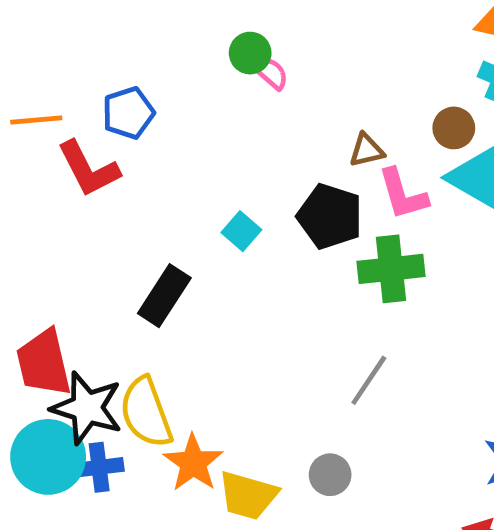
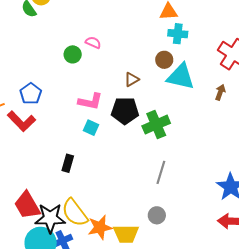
pink semicircle: (271, 73) -> (93, 42), moved
pink L-shape: (403, 194) -> (90, 101), moved, turned -45
black rectangle: (164, 296) -> (68, 163), size x0.7
orange star: (193, 463) -> (100, 227), turned -30

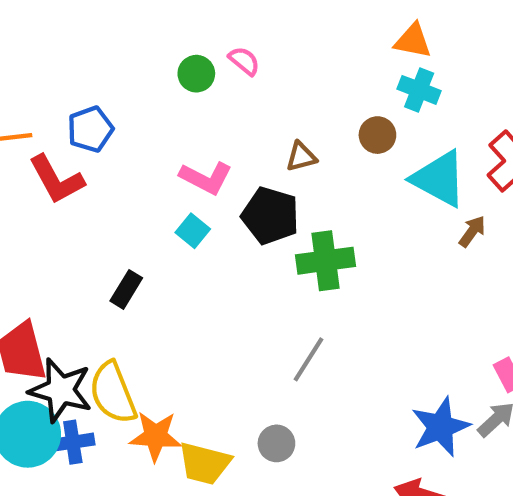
cyan triangle: (181, 77) -> (439, 179), moved

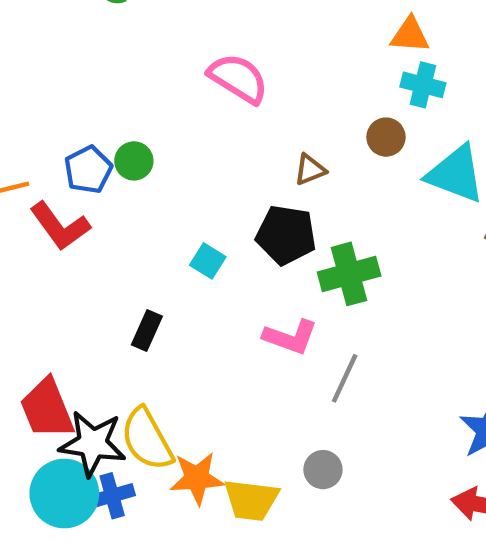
pink semicircle: (244, 61) -> (238, 78), size x1.8
green circle: (196, 74) -> (134, 161), moved
pink L-shape: (206, 178) -> (290, 337), moved

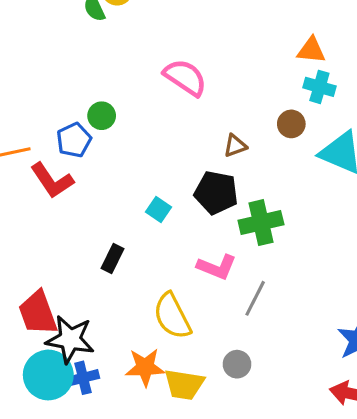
green circle: (134, 161) -> (102, 116), moved
yellow semicircle: (147, 439) -> (172, 316), moved

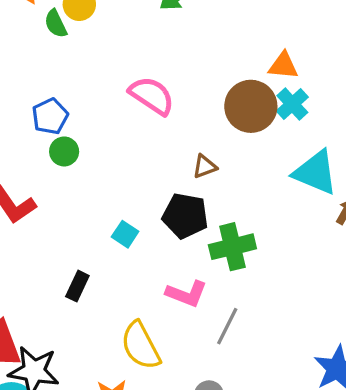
cyan cross: (319, 87) -> (292, 104), turned 32
green circle: (102, 116) -> (64, 151), moved
brown circle: (291, 124) -> (251, 106), moved, size x1.8
blue pentagon: (74, 140) -> (50, 116), moved

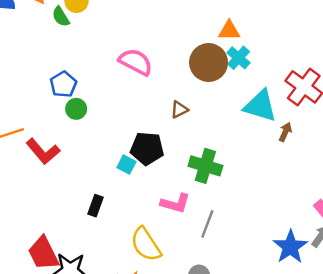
black pentagon: (185, 216) -> (147, 148), moved
green cross: (232, 247) -> (205, 166), turned 36

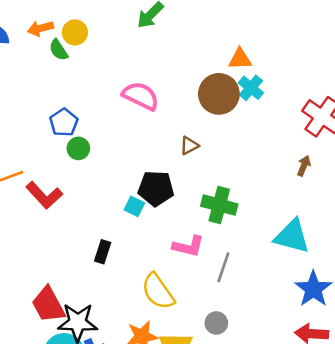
cyan triangle: (260, 106) -> (292, 236), moved

